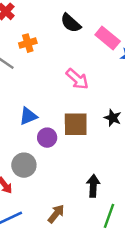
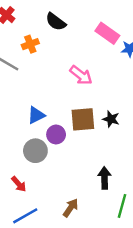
black semicircle: (71, 23) -> (56, 22), moved
black star: (113, 118) -> (111, 119), moved
gray circle: (24, 165) -> (35, 151), moved

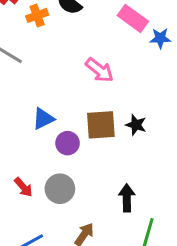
orange cross: (30, 44) -> (37, 15), moved
gray circle: (35, 151) -> (60, 189), moved
red arrow: (19, 184) -> (23, 187), moved

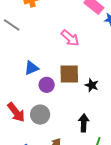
black star: (136, 125) -> (92, 85), moved
red arrow: (23, 187) -> (16, 112), size x1.5

